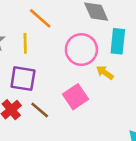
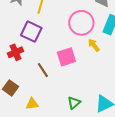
brown line: (40, 110) -> (43, 70), moved

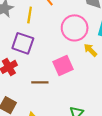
brown line: (43, 70) -> (40, 82), turned -49

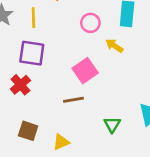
pink circle: (75, 28) -> (90, 23), size x0.6
brown line: (40, 82) -> (73, 100), moved

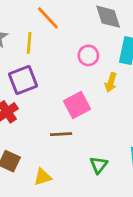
yellow arrow: (114, 46) -> (111, 82), turned -114
purple square: (32, 53) -> (23, 80), turned -36

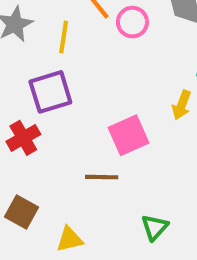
pink circle: (88, 55) -> (132, 22), moved

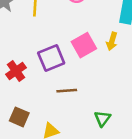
purple square: (50, 92) -> (51, 58), moved
pink square: (129, 135) -> (84, 45), moved

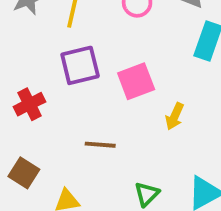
yellow arrow: (112, 41) -> (175, 116), moved
purple square: (51, 58) -> (80, 65), moved

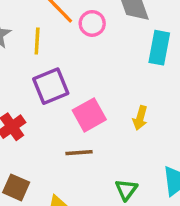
pink square: (136, 81) -> (89, 115), moved

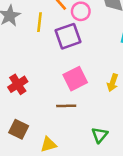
purple square: (51, 86) -> (68, 36), moved

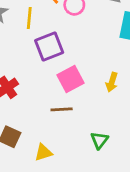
purple square: (68, 36) -> (49, 47), moved

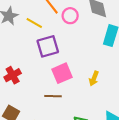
yellow line: (29, 18) -> (34, 23), turned -70

